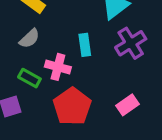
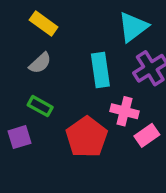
cyan rectangle: (85, 45) -> (100, 70), size x1.4
pink cross: (58, 67) -> (125, 111), moved

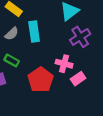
cyan rectangle: (100, 70) -> (34, 32), moved

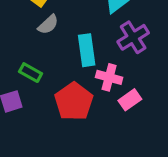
cyan rectangle: (34, 32) -> (87, 50), moved
gray semicircle: (12, 34) -> (48, 24), moved

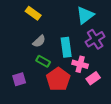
gray semicircle: (48, 24) -> (39, 41), moved
green rectangle: (31, 73) -> (43, 61), moved

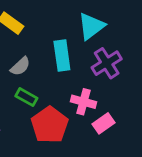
cyan rectangle: (66, 47) -> (62, 55), moved

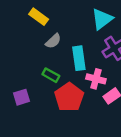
cyan rectangle: (62, 55) -> (79, 58), moved
gray semicircle: (20, 66) -> (53, 41), moved

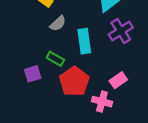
pink cross: (96, 79) -> (102, 102), moved
purple square: (22, 97) -> (33, 74), moved

